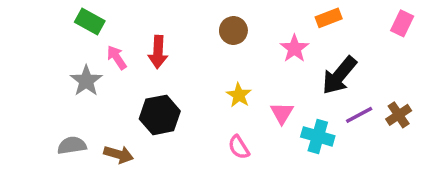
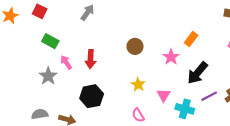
orange rectangle: (329, 18) -> (191, 39), turned -32

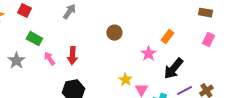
brown circle: (135, 46) -> (114, 33), moved
gray star: (48, 76) -> (16, 61), moved
yellow star: (138, 85) -> (125, 80), moved

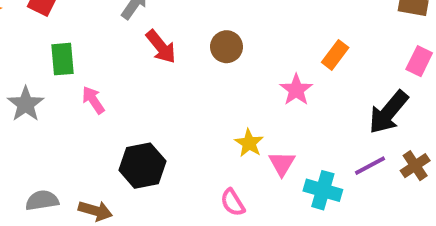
green rectangle: (34, 39) -> (63, 59), turned 56
red arrow: (72, 56) -> (161, 47), moved, turned -42
black arrow: (173, 69) -> (388, 112), moved

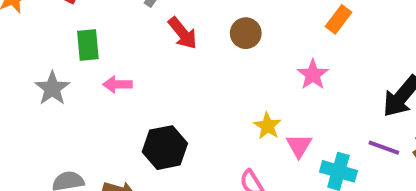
orange rectangle: (335, 55) -> (338, 19), moved
pink arrow: (93, 100) -> (117, 84), turned -56
purple line: (370, 166) -> (384, 148), turned 48

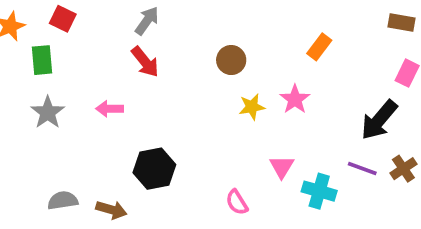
red arrow: (183, 33) -> (145, 62), moved
green rectangle: (88, 45) -> (42, 60), moved
yellow star: (267, 126) -> (252, 107), moved, turned 30

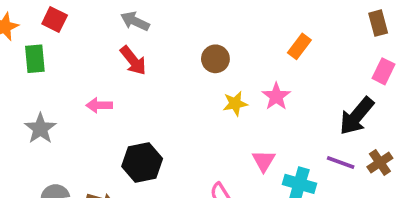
gray arrow: (147, 21) -> (135, 21), turned -100
brown rectangle: (402, 23) -> (378, 23), turned 65
gray star: (48, 112) -> (40, 129), moved

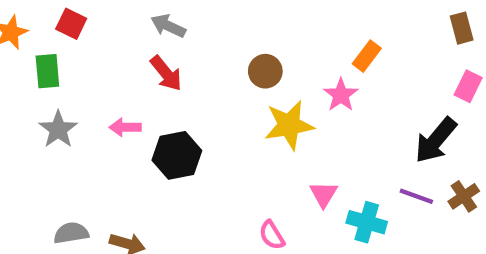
pink star: (276, 96) -> (341, 95), moved
yellow star: (235, 104) -> (289, 125), size x1.6
gray star: (40, 129) -> (58, 129), moved
black hexagon: (142, 162) -> (177, 155), moved

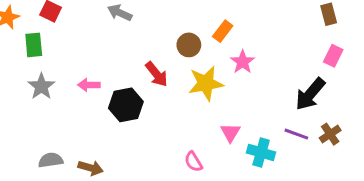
orange rectangle: (367, 56) -> (223, 31), moved
red arrow: (166, 73) -> (157, 74), moved

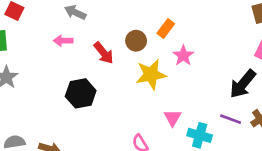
red arrow: (157, 74) -> (104, 53), moved
pink arrow: (89, 85) -> (63, 41), moved

